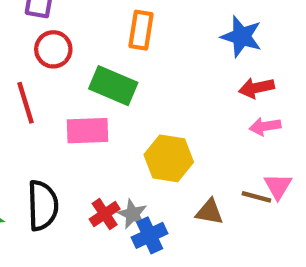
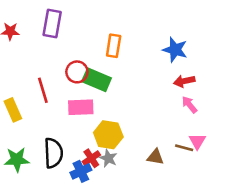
red circle: (53, 49) -> (77, 72), moved
pink arrow: (265, 126) -> (189, 105), turned 60
yellow hexagon: (169, 158) -> (108, 135), moved
blue cross: (150, 235) -> (81, 171), moved

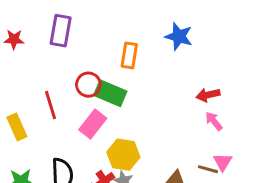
blue star: (175, 50) -> (179, 36), moved
pink rectangle: (81, 107) -> (93, 124), turned -50

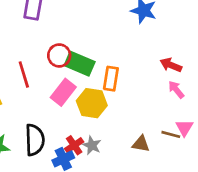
orange rectangle: (129, 55) -> (111, 79), moved
red arrow: (208, 95) -> (171, 65), turned 35
yellow hexagon: (123, 155) -> (92, 103), moved

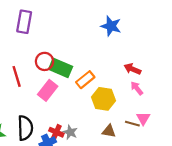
orange rectangle: (111, 79) -> (85, 80), turned 42
yellow hexagon: (92, 103) -> (103, 99), moved
red cross: (74, 145) -> (56, 132), turned -32

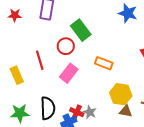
green rectangle: (61, 68) -> (81, 30), moved, turned 30
orange rectangle: (85, 80) -> (104, 63), turned 60
yellow hexagon: (103, 99) -> (121, 94), moved

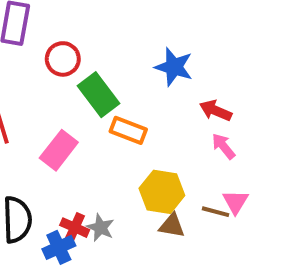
blue star: (128, 13) -> (174, 67), moved
green rectangle: (81, 30) -> (98, 95), moved
red circle: (66, 46) -> (63, 59), moved

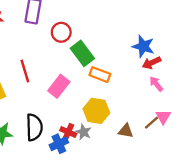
blue star: (174, 67) -> (143, 46), moved
red arrow: (216, 111) -> (152, 63), turned -48
yellow hexagon: (162, 192) -> (96, 111), moved
brown line: (216, 212) -> (152, 123), turned -56

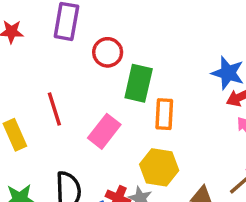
green rectangle: (82, 53) -> (139, 83), turned 50
orange rectangle: (100, 75) -> (164, 114), turned 72

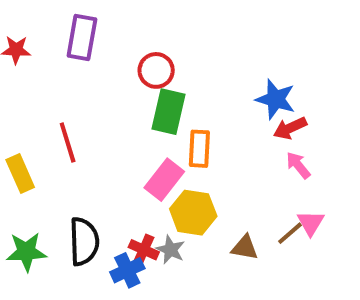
red circle: (108, 52) -> (156, 70), moved
pink rectangle: (104, 131) -> (164, 180), moved

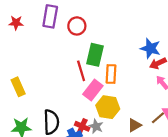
red circle: (156, 70) -> (77, 26), moved
red line: (68, 143) -> (81, 71), moved
brown triangle: (245, 248) -> (134, 125), turned -40

